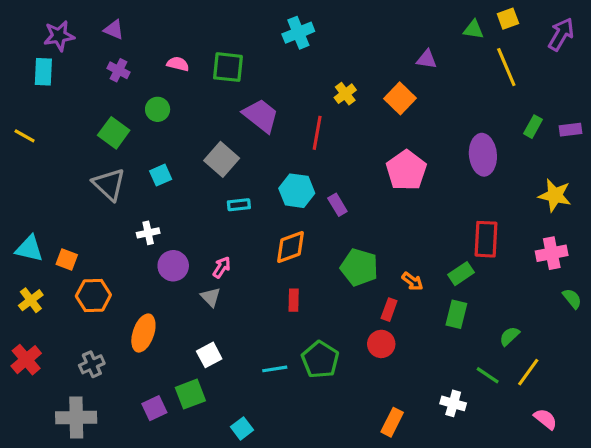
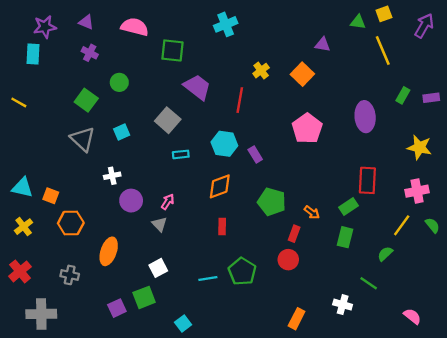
pink semicircle: (178, 64) -> (135, 27), moved, size x1.6
gray cross: (92, 364) -> (70, 275), turned 36
yellow line: (528, 372) -> (402, 225), moved
gray cross: (76, 417) -> (41, 314), moved

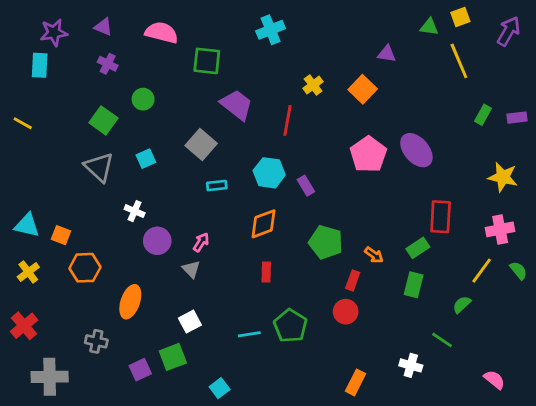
purple ellipse: (365, 117) -> (416, 150), moved, turned -36
white cross: (112, 176) -> (135, 211), turned 35
gray cross: (70, 275) -> (96, 341), moved

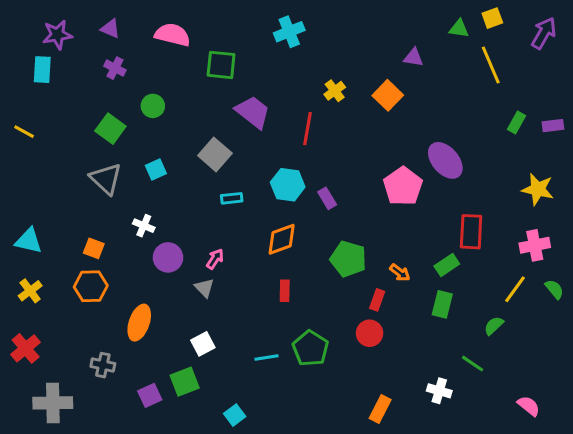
pink pentagon: (368, 154) -> (403, 186), moved
orange square: (61, 235) -> (94, 248), moved

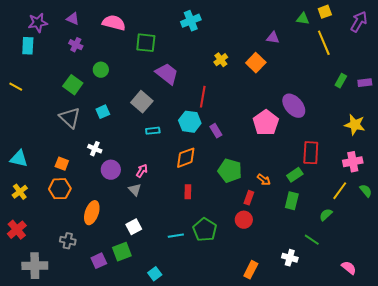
red line: (307, 129) -> (203, 97), moved

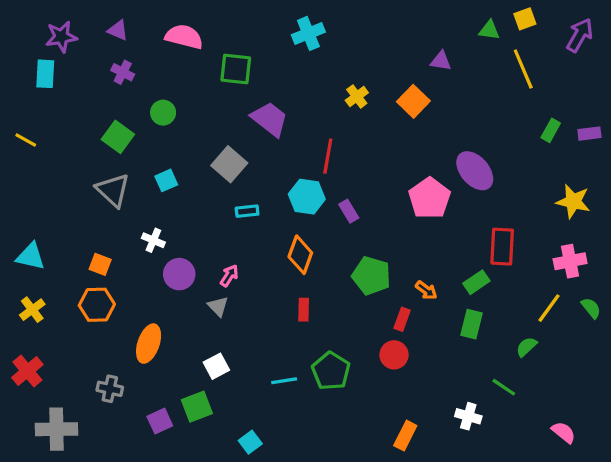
orange diamond: (186, 158) -> (300, 255), turned -50

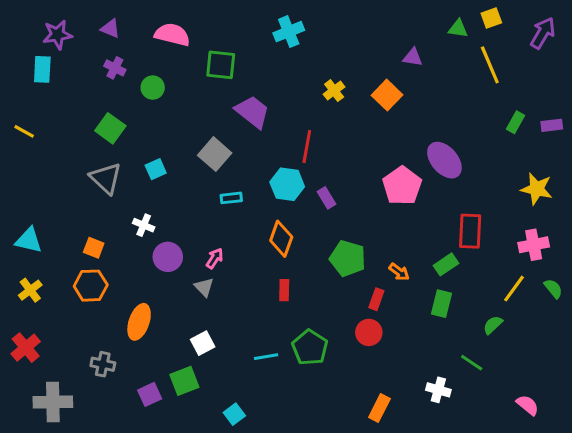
green circle: (163, 113) -> (153, 88), moved

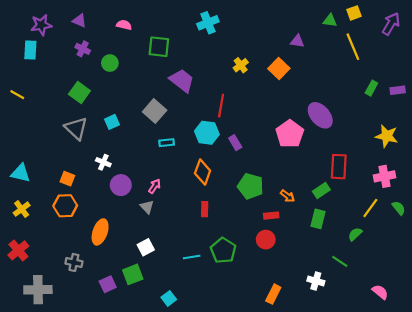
pink semicircle: (172, 35) -> (124, 25), size x0.6
red rectangle: (376, 299) -> (271, 216), turned 64

